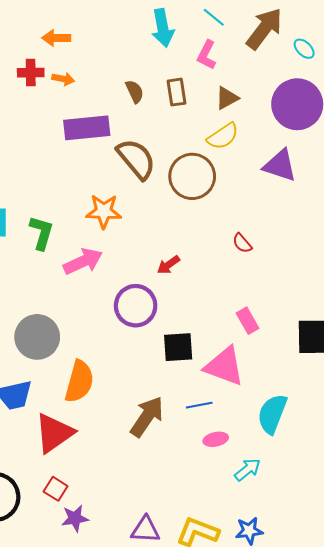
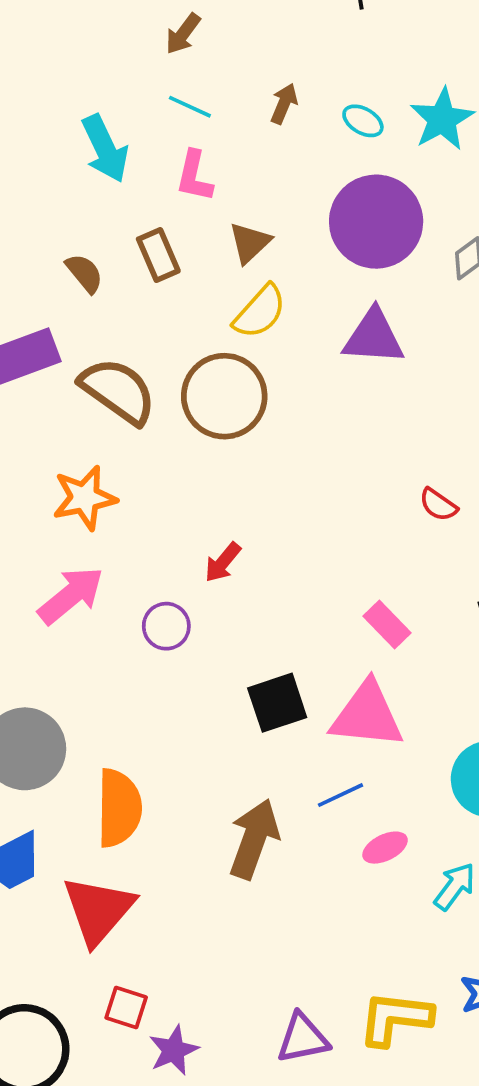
brown arrow: (264, 29) -> (284, 104), size x0.5
red semicircle: (242, 243) -> (438, 505), moved
purple circle: (136, 306) -> (166, 626), moved, size x0.6

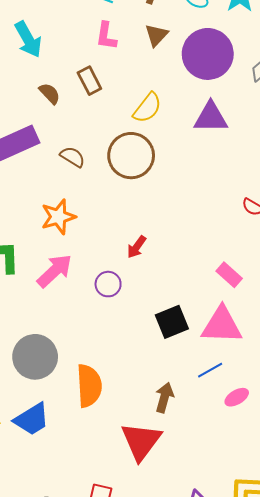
cyan arrow: (105, 149) -> (28, 39), moved
brown triangle: (250, 243) -> (156, 35), moved
brown semicircle: (118, 391) -> (73, 157), size x0.6
brown arrow: (254, 839) -> (164, 398), size x0.7
red triangle: (98, 910) -> (141, 441), moved

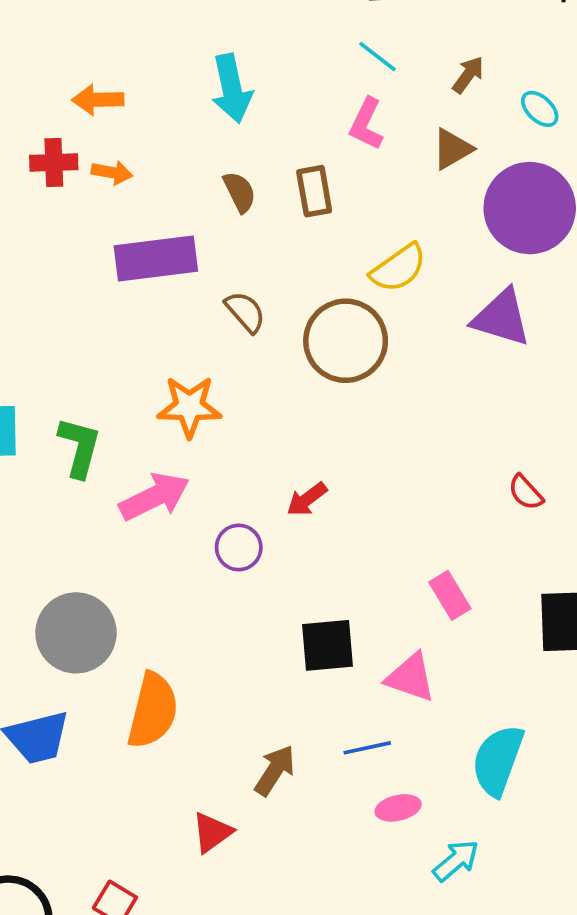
pink triangle: (222, 325) -> (411, 677), size x0.7
red triangle: (141, 441) -> (212, 832), size x0.6

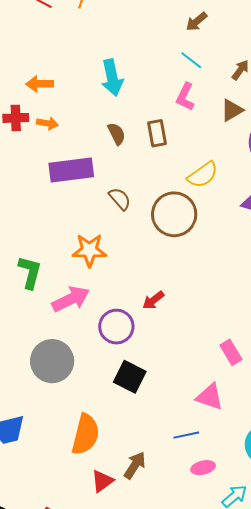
purple circle: (239, 547) -> (116, 327), size x1.4
gray circle: (76, 633) -> (52, 361), moved
black square: (327, 645) -> (130, 377), moved, turned 32
orange semicircle: (153, 711) -> (85, 434), moved
brown arrow: (275, 770) -> (135, 465), moved

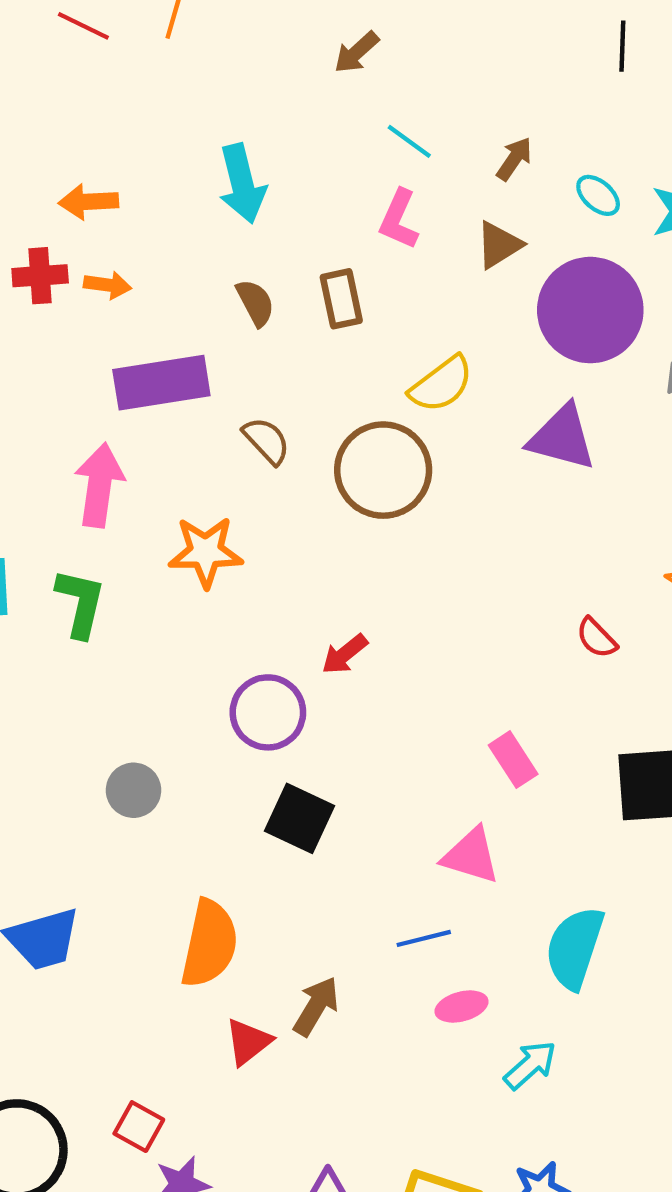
brown arrow: (196, 22) -> (356, 52), moved
pink arrow: (71, 299) -> (99, 485), moved, turned -54
gray circle: (52, 361) -> (134, 790), size x0.6

